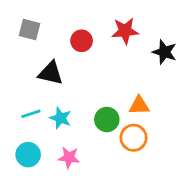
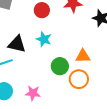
black triangle: (51, 73) -> (17, 44), moved
cyan star: (60, 118) -> (44, 39), moved

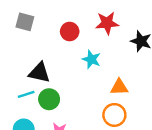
cyan star: (44, 39) -> (91, 59), moved
green circle: (60, 66) -> (49, 99), moved

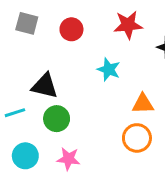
red circle: (70, 32) -> (71, 29), moved
cyan line: (26, 94) -> (15, 113), moved

